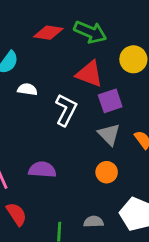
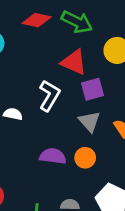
white semicircle: (27, 89) -> (13, 114), moved
purple semicircle: (42, 170) -> (53, 156), moved

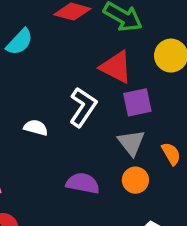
orange circle: (85, 158) -> (135, 180), moved

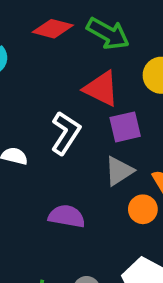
gray triangle: (131, 143) -> (119, 171), turned 36
orange circle: (135, 180) -> (143, 209), moved

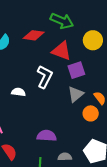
red diamond: (53, 29) -> (34, 35), moved
purple semicircle: (67, 216) -> (47, 136), moved

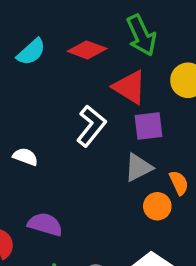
green arrow: (62, 21) -> (141, 35), turned 30
white semicircle: (18, 92) -> (25, 157), moved
purple semicircle: (47, 136) -> (45, 224), moved

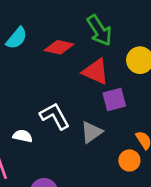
cyan semicircle: (31, 52) -> (17, 38), moved
white L-shape: (91, 126) -> (55, 116), moved, turned -60
gray triangle: (138, 167) -> (92, 132), moved

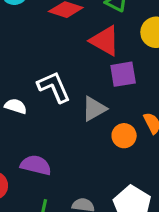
orange circle: (129, 160) -> (124, 136), moved

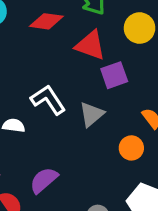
orange circle: (124, 136) -> (131, 148), moved
purple semicircle: (36, 165) -> (44, 180), turned -44

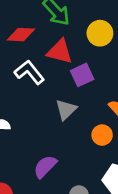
white L-shape: (48, 100) -> (29, 72), moved
purple semicircle: (44, 180) -> (45, 167), moved

